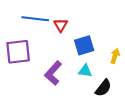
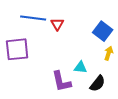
blue square: (84, 45) -> (103, 31), moved, turned -36
purple L-shape: (53, 73) -> (61, 81), moved, turned -55

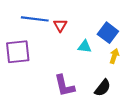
cyan triangle: (80, 67) -> (85, 46), moved

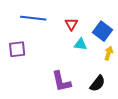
red triangle: (60, 25) -> (71, 24), moved
purple square: (18, 52) -> (17, 49), size x0.7

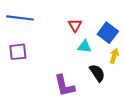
blue line: (33, 18) -> (20, 18), moved
black semicircle: (98, 83) -> (97, 73), moved, turned -72

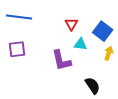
black semicircle: (97, 73) -> (93, 86), moved
purple L-shape: (64, 86) -> (61, 60), moved

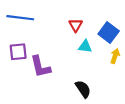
purple L-shape: (61, 60) -> (40, 67), moved
black semicircle: (93, 86) -> (83, 89), moved

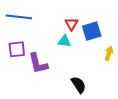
blue square: (109, 33) -> (92, 31), moved, turned 36
cyan triangle: (85, 46) -> (64, 41), moved

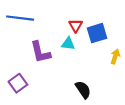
purple square: (17, 49) -> (18, 83), moved, turned -30
purple L-shape: (38, 63) -> (40, 52), moved

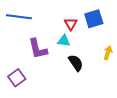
blue square: (97, 33) -> (94, 19), moved
black semicircle: (83, 90) -> (76, 63), moved

